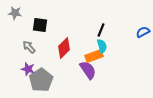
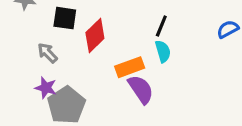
red diamond: (64, 48) -> (95, 36), moved
orange rectangle: (94, 56) -> (130, 67), moved

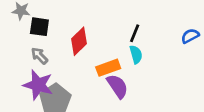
black square: (65, 18) -> (39, 27), moved
purple star: (46, 88) -> (38, 85), size x1.6

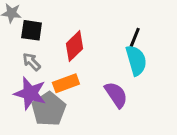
cyan semicircle: (136, 54) -> (136, 60), size x1.5
orange rectangle: (108, 68) -> (66, 83), moved

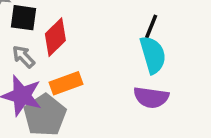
red diamond: (75, 46) -> (55, 37), moved
purple semicircle: (116, 95) -> (151, 97), moved, turned 132

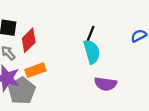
purple semicircle: (151, 97) -> (105, 84), moved

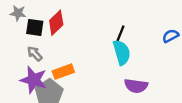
red diamond: (29, 40) -> (56, 23), moved

